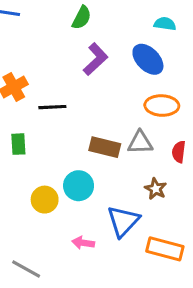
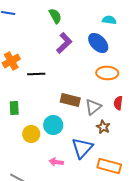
green semicircle: (82, 18) -> (55, 16), turned -56
gray triangle: (140, 143) -> (93, 107), moved, turned -36
green rectangle: (18, 144) -> (14, 108), moved

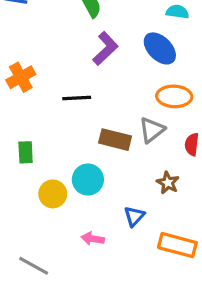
black line: (36, 74) -> (77, 98), moved
gray triangle: (93, 107) -> (152, 130), moved
blue triangle: (82, 148) -> (134, 216), size x0.6

